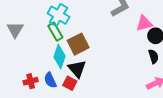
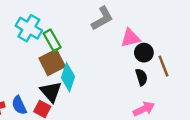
green rectangle: (55, 32) -> (52, 40), moved
cyan diamond: (60, 56) -> (68, 77), moved

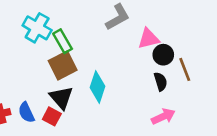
cyan diamond: (68, 77) -> (97, 87), moved

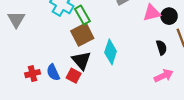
black circle: (163, 55) -> (169, 16), moved

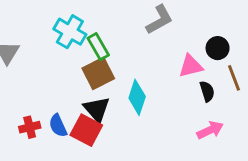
pink triangle: (152, 13) -> (191, 66), moved
red square: (74, 76) -> (86, 130), size x1.5

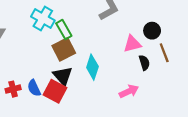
pink arrow: (210, 130) -> (129, 91), moved

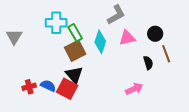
cyan cross: (43, 19) -> (56, 23), turned -30
pink triangle: (132, 44) -> (127, 38), moved
cyan diamond: (92, 67) -> (100, 42), moved
blue semicircle: (34, 88) -> (48, 86), turned 140

